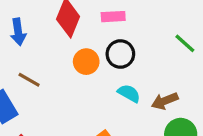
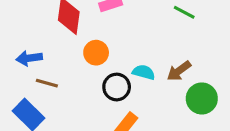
blue arrow: (18, 32) -> (29, 58), moved, turned 105
black circle: (120, 54) -> (117, 87), moved

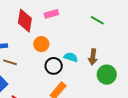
brown arrow: (179, 71) -> (93, 57), turned -49

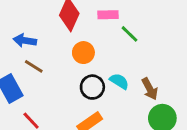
green line: (97, 20) -> (130, 34), moved
brown arrow: (93, 57) -> (150, 89), turned -49

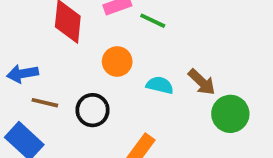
orange circle: (83, 53) -> (117, 62), moved
black circle: (92, 87) -> (93, 110), moved

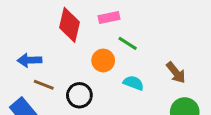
green line: (153, 21) -> (128, 43), moved
brown arrow: (202, 82) -> (176, 73), moved

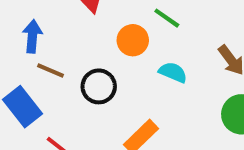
blue arrow: (29, 60) -> (32, 36), turned 95

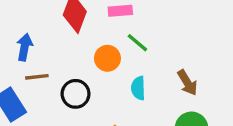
brown line: (51, 70) -> (37, 77), turned -35
cyan semicircle: (173, 72) -> (138, 88), turned -120

